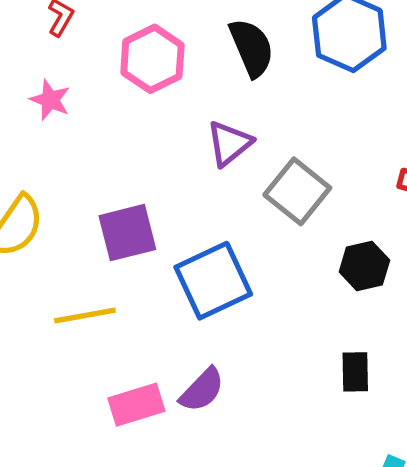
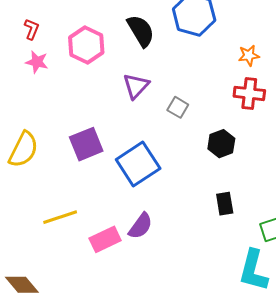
pink star: (50, 100) -> (37, 62), moved
gray square: (297, 191) -> (178, 107), size x0.6
yellow line: (85, 315) -> (60, 217), moved

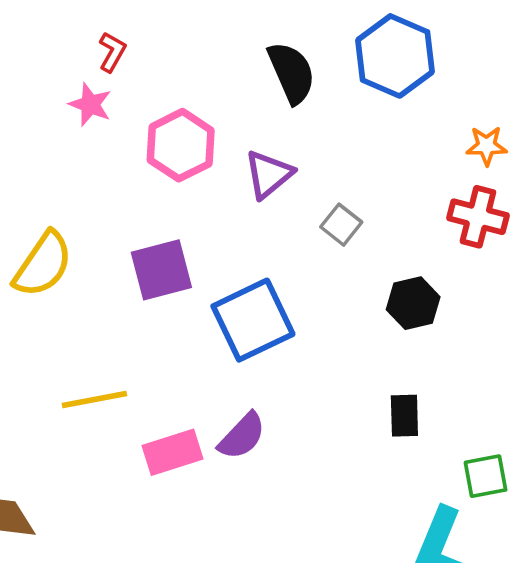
red L-shape: (32, 29) -> (112, 52), moved
pink hexagon: (86, 45) -> (181, 145), moved

